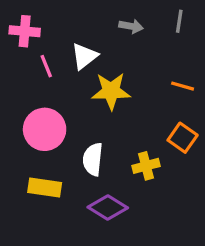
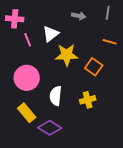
orange line: (183, 86) -> (110, 42), moved
orange square: (183, 138) -> (94, 67), moved
yellow rectangle: (45, 188) -> (27, 113), turned 42
purple diamond: (108, 207) -> (50, 128), moved

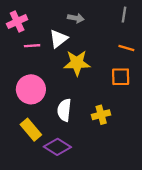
gray arrow: (79, 16) -> (76, 18), moved
pink cross: (15, 19) -> (17, 22), turned -30
pink line: (28, 40) -> (32, 46), turned -72
orange square: (94, 67) -> (121, 77), moved, turned -36

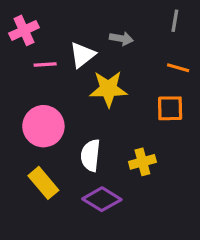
gray arrow: (76, 18) -> (121, 39), moved
purple diamond: (57, 147) -> (102, 199), moved

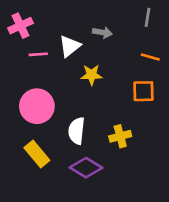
yellow star: (108, 89) -> (92, 75), size x0.7

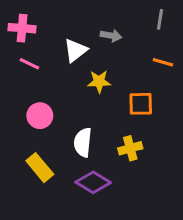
pink cross: (20, 26) -> (22, 28), turned 30
pink line: (38, 54) -> (29, 64), moved, turned 30
orange square: (143, 91) -> (141, 104), moved
pink circle: (37, 106) -> (40, 116), size x0.7

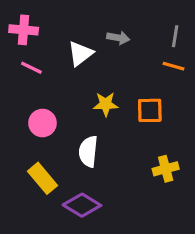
gray line: (160, 19) -> (175, 36), moved
yellow star: (99, 82) -> (106, 104), moved
yellow cross: (130, 148) -> (166, 169), moved
purple diamond: (93, 182) -> (82, 205), moved

